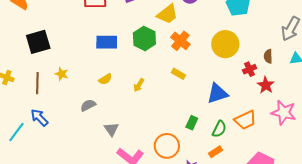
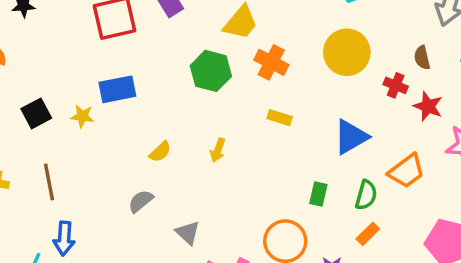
black square: (38, 42) -> (36, 113), size x0.7
blue rectangle: (107, 42) -> (117, 89), moved
red cross: (250, 69) -> (396, 85), turned -32
yellow star: (62, 74) -> (82, 116), moved
blue arrow: (39, 118) -> (64, 238), turned -120

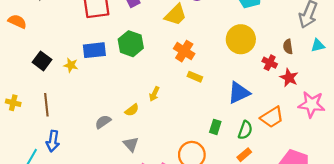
orange cross: (271, 62) -> (184, 51), moved
green hexagon: (211, 71) -> (131, 44), moved
black square: (36, 113) -> (42, 61), turned -30
yellow semicircle: (160, 152) -> (132, 110), moved

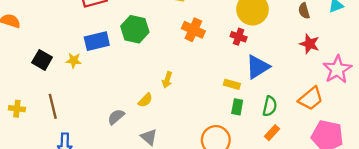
red cross: (270, 63) -> (239, 37), moved
yellow rectangle: (195, 77) -> (232, 84), moved
pink star: (312, 104) -> (337, 69), turned -30
orange trapezoid: (272, 117) -> (311, 99), moved

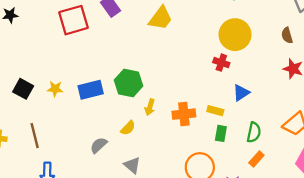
green hexagon: (135, 29) -> (129, 83), moved
orange cross: (193, 30) -> (184, 114), moved, turned -30
blue rectangle: (97, 41) -> (91, 90), moved
blue triangle: (258, 67) -> (241, 93), size x0.7

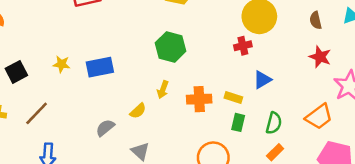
red cross: (221, 63) -> (243, 46), turned -35
green hexagon: (129, 83) -> (171, 47), moved
black square: (23, 89) -> (16, 72), moved, turned 30
brown line: (35, 136) -> (37, 113), turned 55

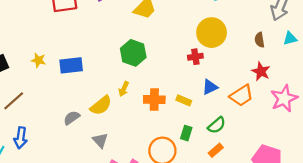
yellow semicircle: (138, 111) -> (101, 105), size x1.5
orange trapezoid: (319, 117) -> (242, 96), moved
green rectangle: (238, 122) -> (186, 133), moved
green semicircle: (274, 123) -> (217, 125), turned 30

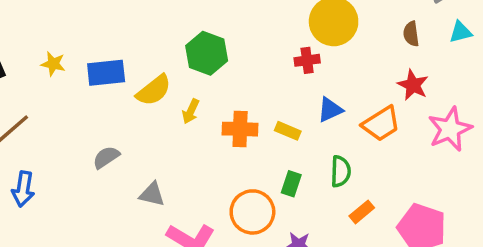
yellow semicircle: (101, 105) -> (154, 90), moved
green semicircle: (217, 125) -> (341, 171), turned -48
gray triangle: (100, 140) -> (152, 194), turned -35
orange rectangle: (216, 150) -> (362, 212), moved

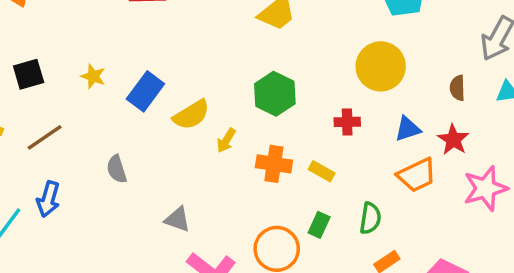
green hexagon: (207, 53) -> (275, 94), moved
red cross: (307, 60) -> (347, 122), moved
blue rectangle: (106, 73) -> (145, 91), turned -54
blue triangle: (330, 110) -> (408, 129), moved
gray semicircle: (106, 157) -> (117, 169), moved, turned -80

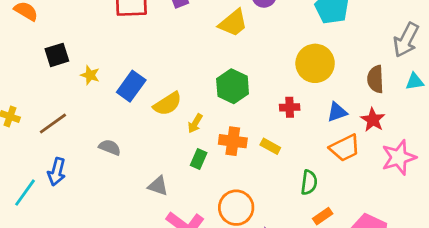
black square: (29, 74) -> (57, 55), moved
brown semicircle: (457, 88) -> (375, 79), size x1.4
gray semicircle: (117, 169) -> (110, 147), turned 130
green rectangle: (319, 225) -> (199, 159), moved

